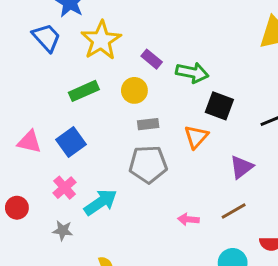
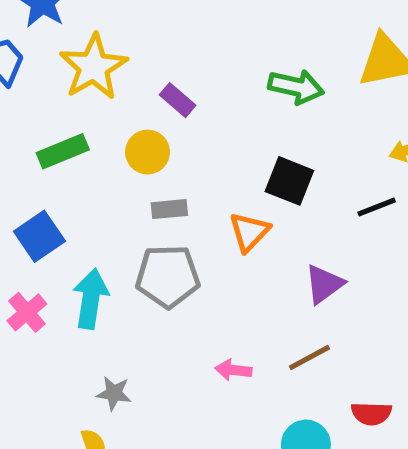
green arrow: (192, 73) -> (296, 87), moved
cyan arrow: (101, 202) -> (91, 299), moved, turned -48
gray star: (63, 231) -> (114, 393), moved

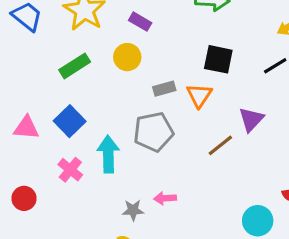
gray rectangle: (169, 209) -> (164, 89), moved
brown line: (309, 358) -> (220, 145), moved
pink arrow: (233, 370) -> (165, 198), moved

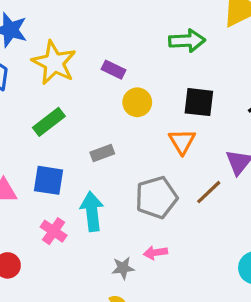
yellow circle: (127, 57) -> (137, 102), moved
gray rectangle: (164, 89) -> (102, 153), moved
blue square: (70, 121) -> (48, 180), turned -32
gray pentagon: (154, 132) -> (156, 197), moved

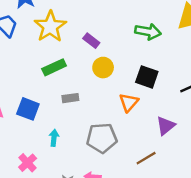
green rectangle: (49, 122) -> (54, 67), moved
brown line: (209, 192) -> (146, 158), moved
cyan arrow: (92, 211) -> (54, 138), size x0.6
pink cross: (54, 231) -> (28, 163), moved

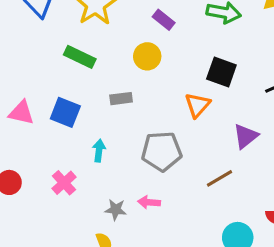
purple rectangle: (91, 41) -> (164, 20), moved
green rectangle: (54, 67) -> (80, 57), moved, turned 50
yellow circle: (103, 68) -> (147, 56), moved

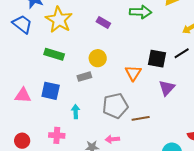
yellow circle: (147, 56) -> (98, 58), moved
black square: (221, 72) -> (157, 59), moved
brown line: (219, 178) -> (141, 118), moved, turned 30
pink cross: (64, 183) -> (57, 135), turned -35

